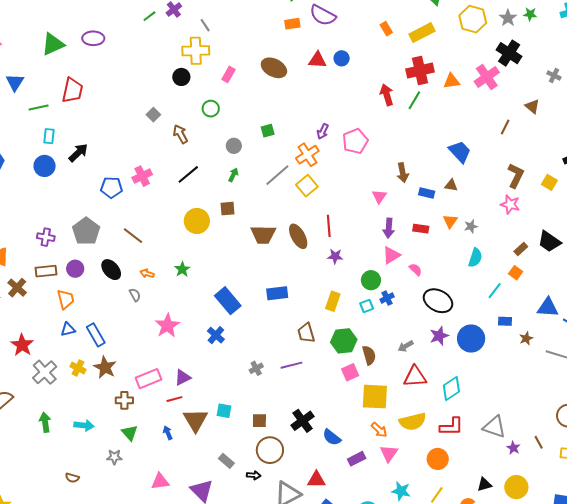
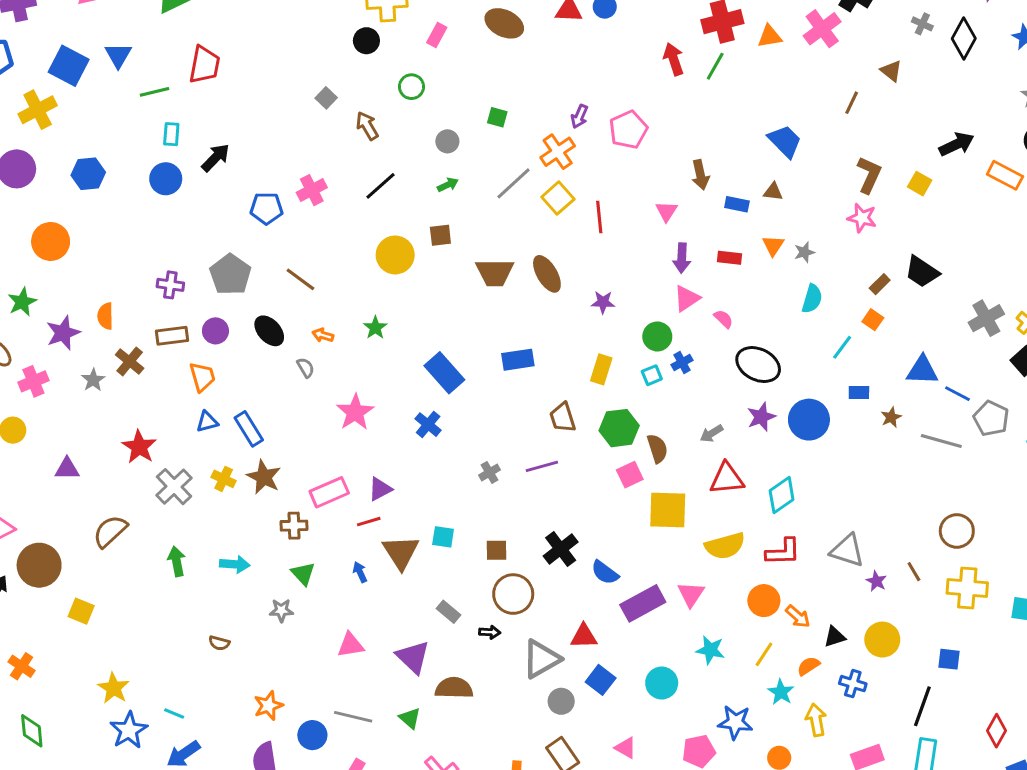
green square: (268, 131) -> (497, 117), turned 32
green arrow: (233, 175) -> (448, 185), turned 40
red line: (329, 226) -> (599, 217), moved
orange arrow: (379, 430) -> (798, 616), moved
purple rectangle: (357, 459) -> (643, 603), size x1.6

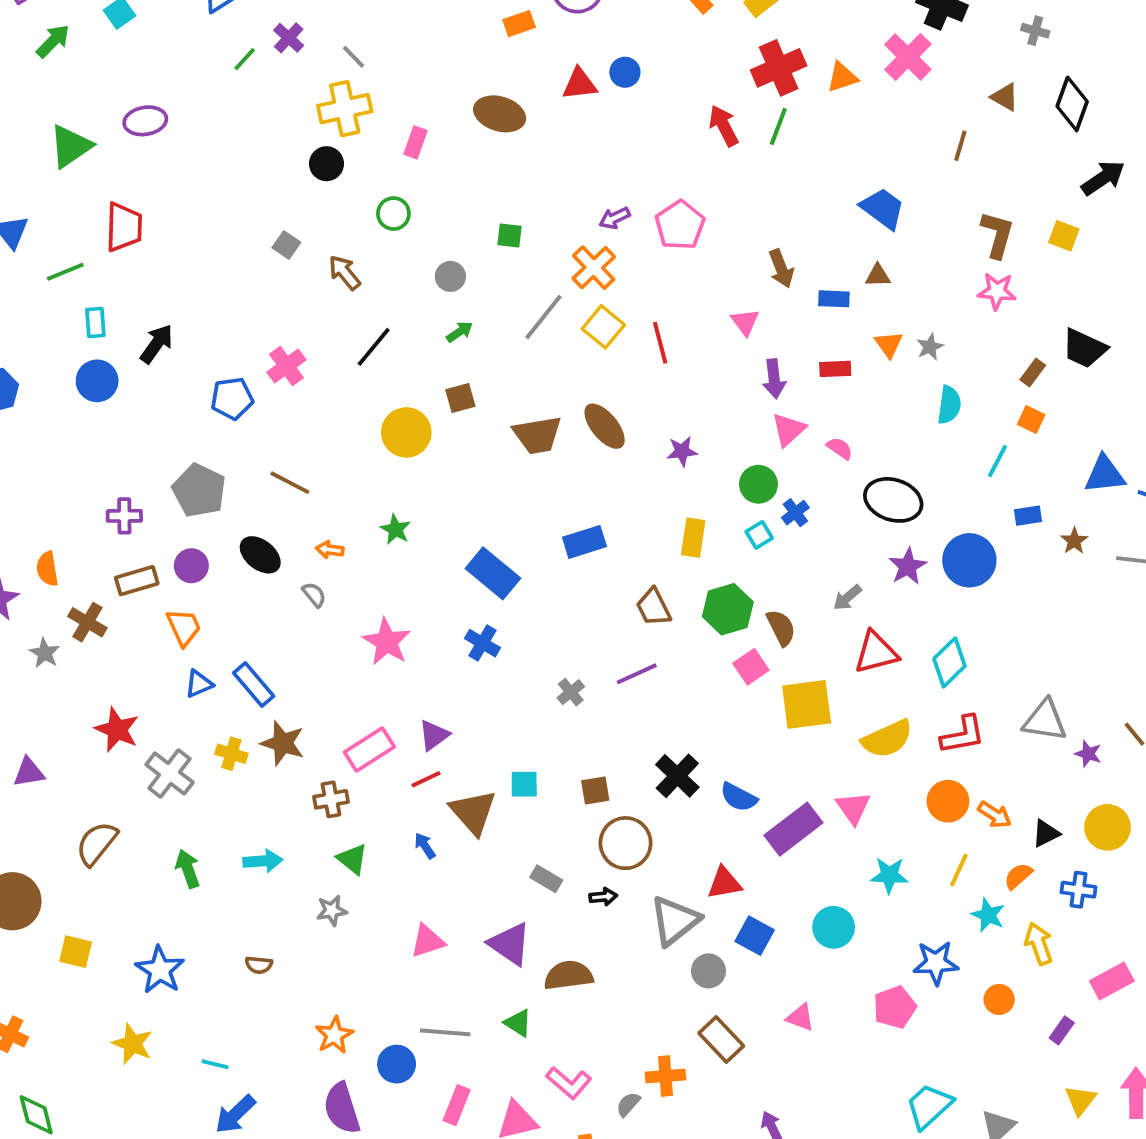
black diamond: (964, 38) -> (1072, 104), moved
purple arrow: (579, 116) -> (615, 218), turned 50
blue star: (129, 730) -> (160, 970), moved

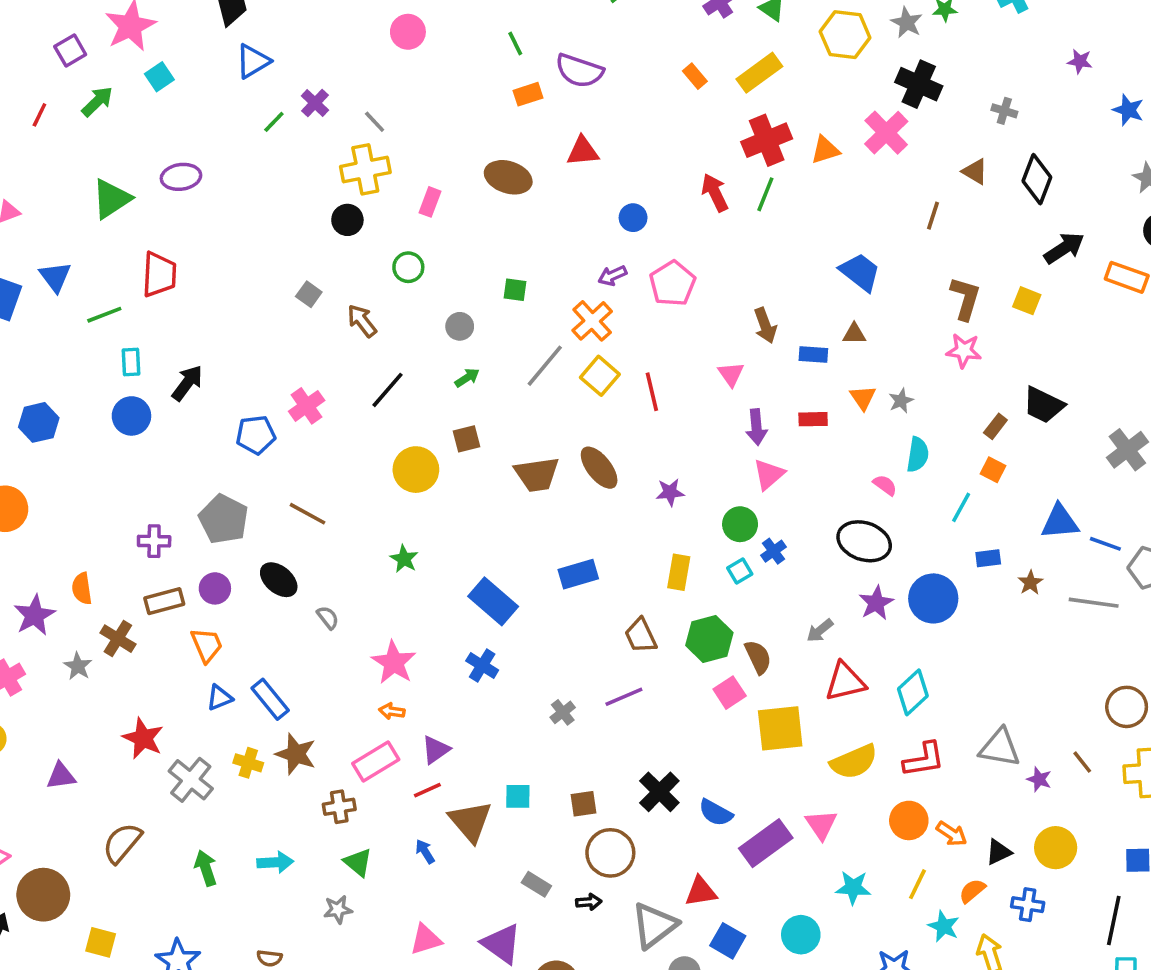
blue circle: (625, 72) -> (633, 218), moved
pink semicircle: (840, 448) -> (885, 485), moved
orange arrow: (330, 550) -> (392, 711), moved

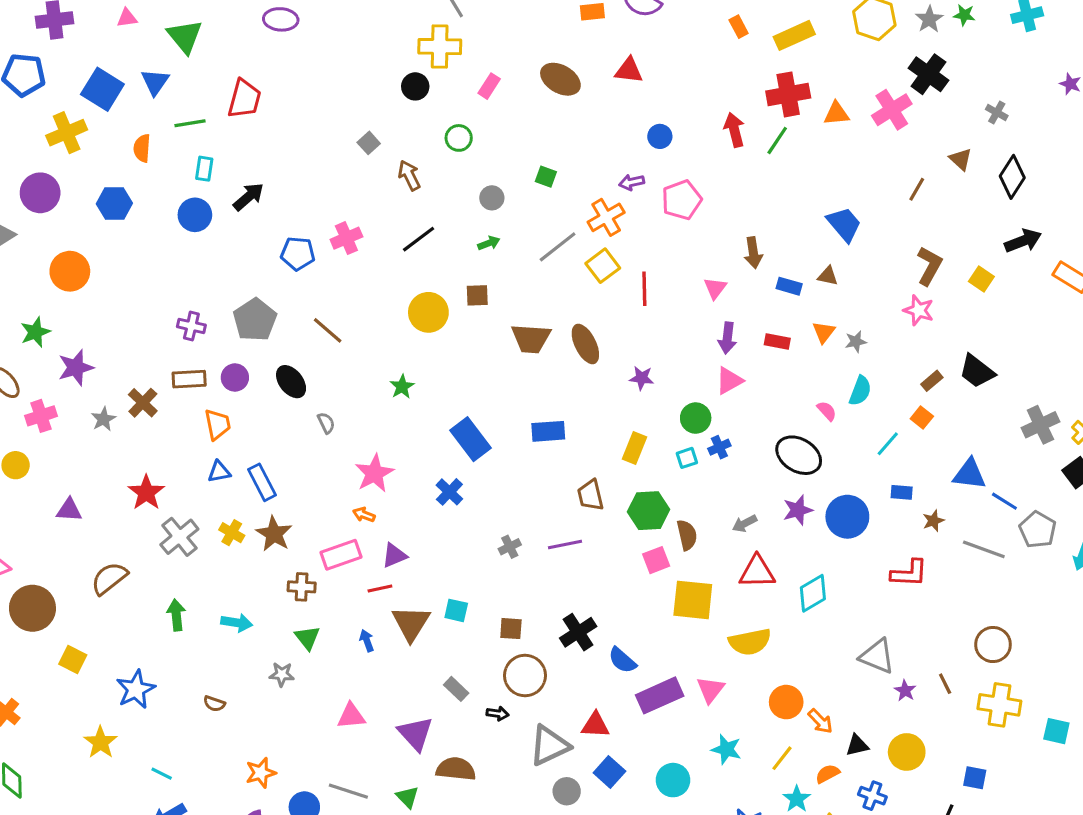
green triangle: (111, 199) -> (185, 36), moved, turned -48
orange semicircle: (82, 589) -> (142, 148), moved
red L-shape: (924, 759) -> (909, 573), moved

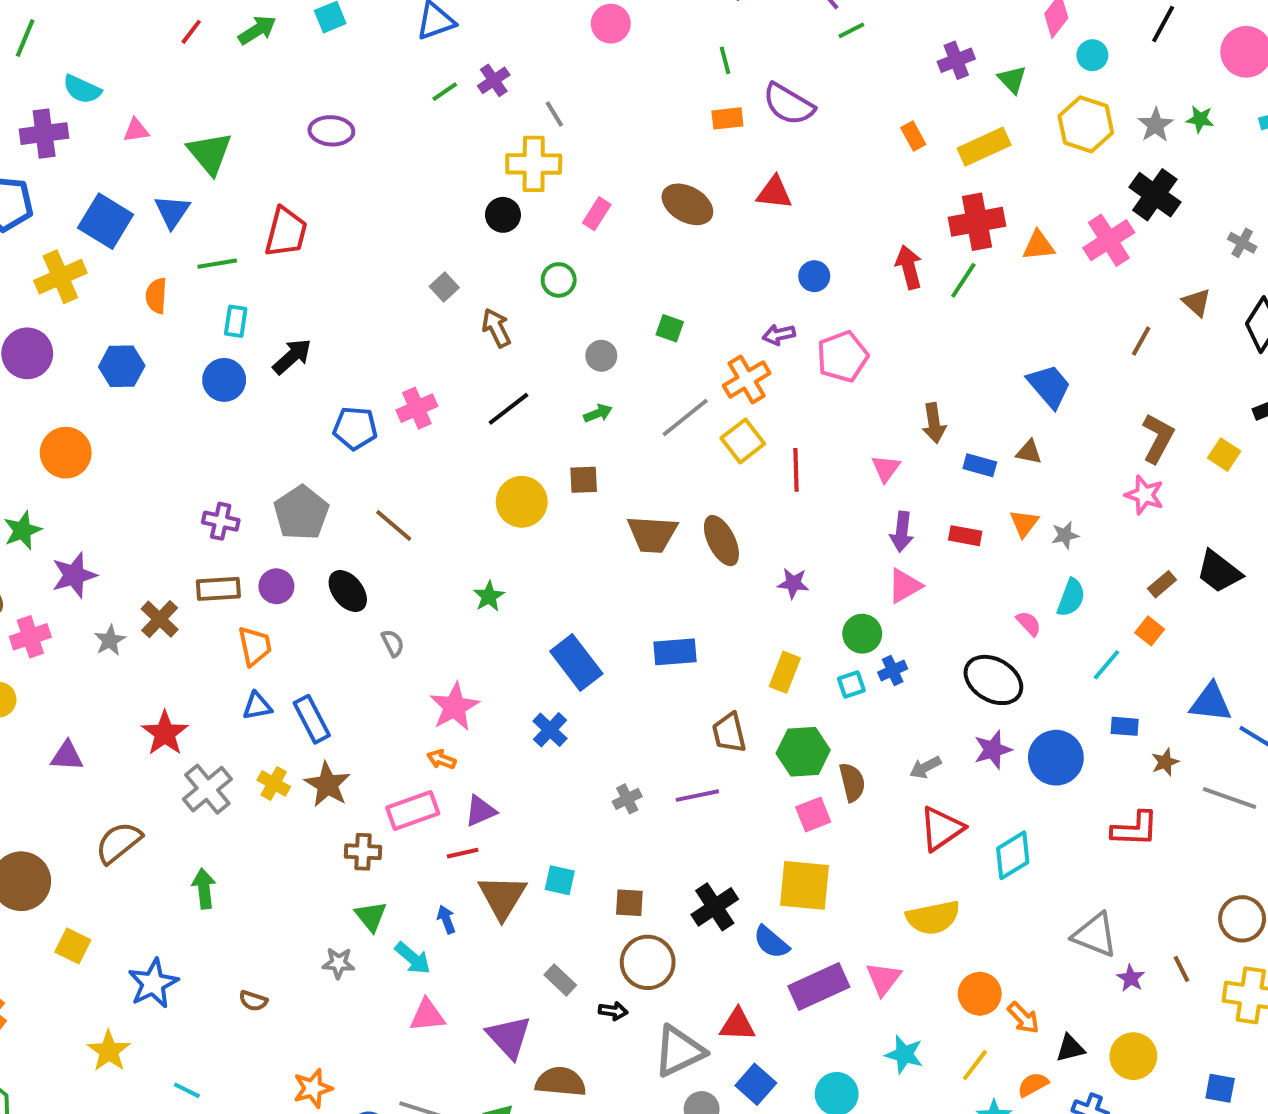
red triangle: (757, 572) -> (941, 829), turned -33
yellow square: (693, 600) -> (805, 885), moved
cyan arrow: (237, 623) -> (413, 958), moved, turned 32

